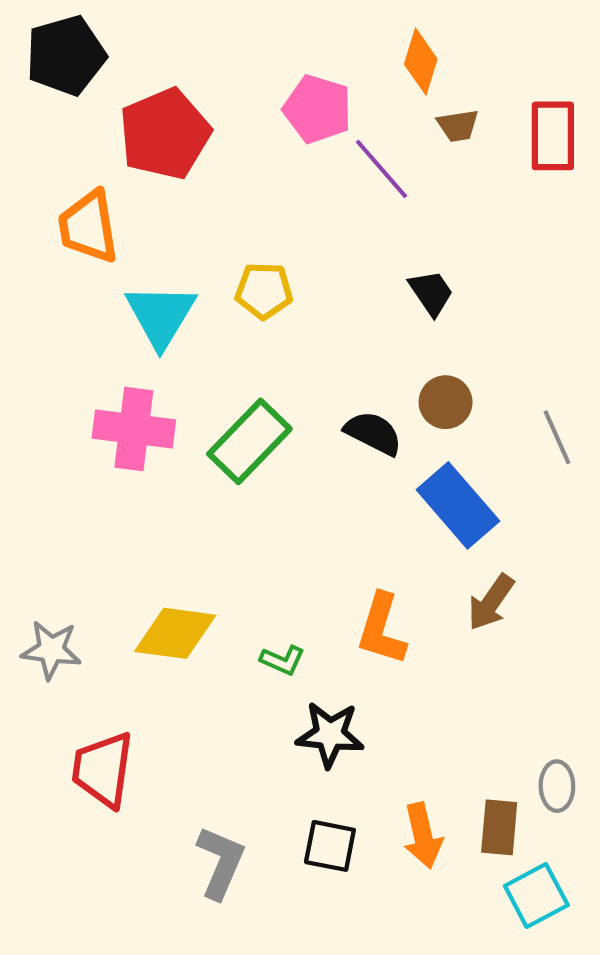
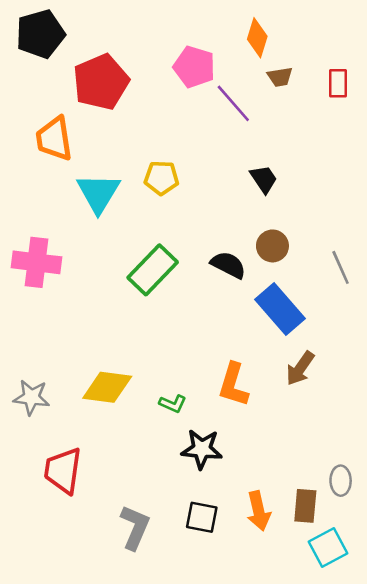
red rectangle: (553, 136) -> (338, 83), size x0.7
pink cross: (134, 429) -> (37, 262), moved

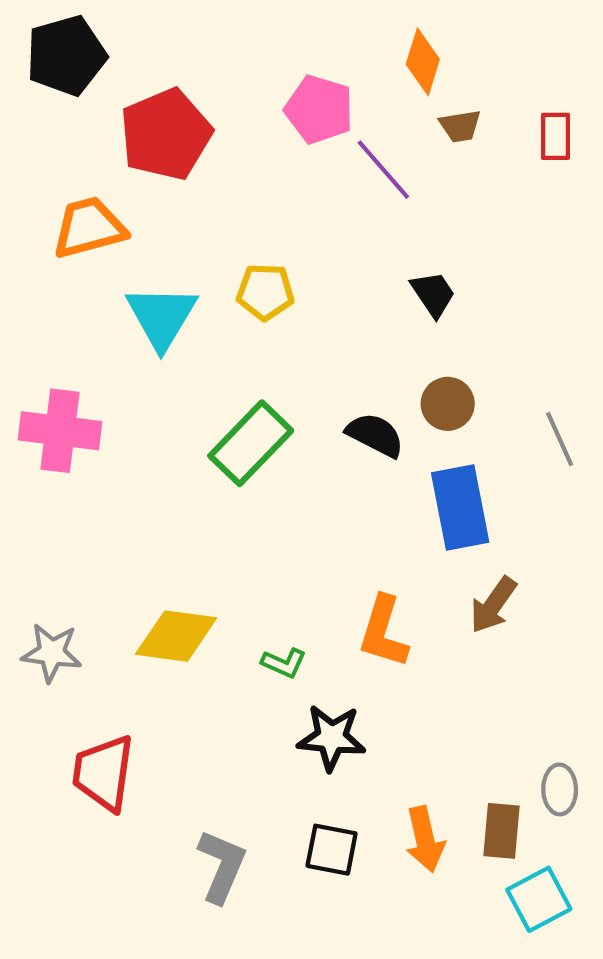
orange trapezoid: (54, 139) -> (89, 228), turned 84
blue rectangle: (280, 309) -> (460, 507), turned 30

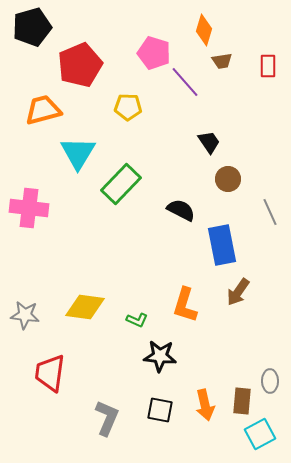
yellow pentagon: (265, 292) -> (128, 107), moved
brown circle: (448, 404) -> (228, 179), moved
green rectangle: (251, 443) -> (121, 184), moved

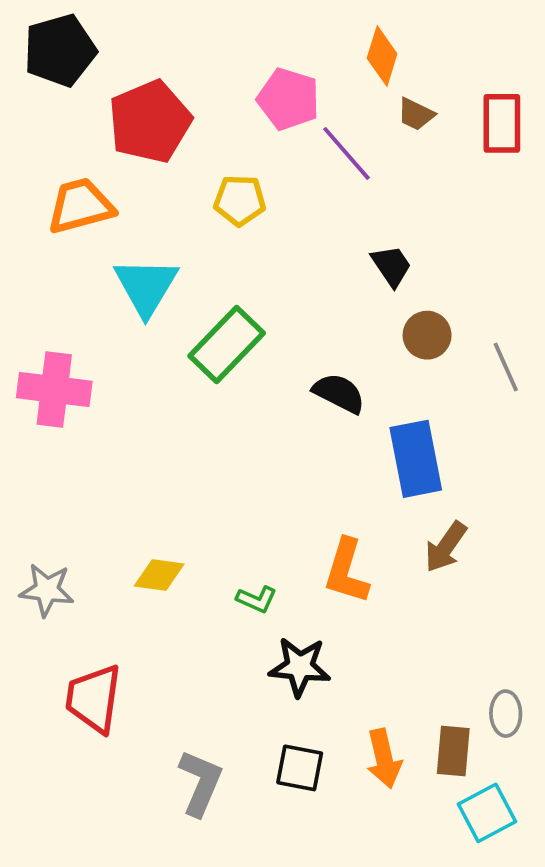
brown trapezoid: (222, 61) -> (416, 114), turned 35
red rectangle: (268, 66) -> (502, 123), size x1.4
gray line: (270, 212) -> (506, 367), moved
yellow diamond: (85, 307) -> (159, 575), size x0.7

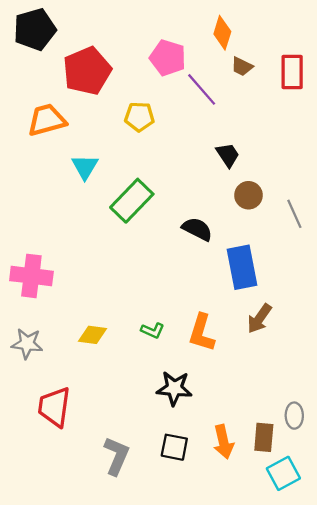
cyan triangle: (146, 286) -> (85, 167), size x0.7
pink cross: (54, 389) -> (31, 276), moved
green L-shape: (257, 599) -> (153, 330), moved

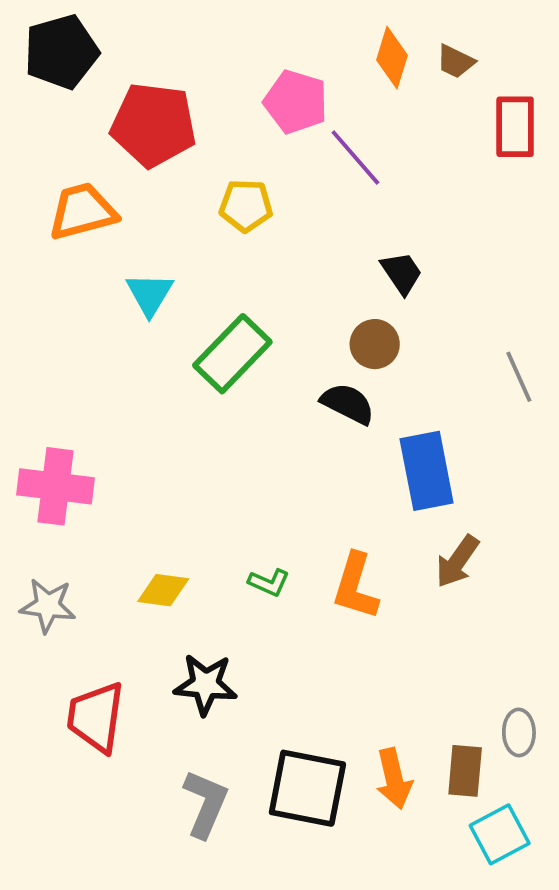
brown trapezoid: (242, 67) -> (455, 61), moved
red pentagon: (87, 71) -> (154, 125), turned 30
brown circle: (248, 195) -> (375, 344), moved
black star: (174, 388) -> (205, 684), moved
black square: (174, 447) -> (307, 788), size x1.6

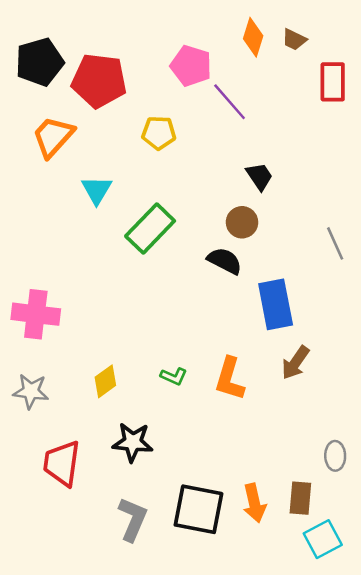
black pentagon: (61, 52) -> (39, 62), moved
orange trapezoid: (82, 211) -> (53, 137), turned -33
yellow diamond: (163, 590) -> (105, 381), turned -44
gray ellipse: (519, 732) -> (335, 456), moved

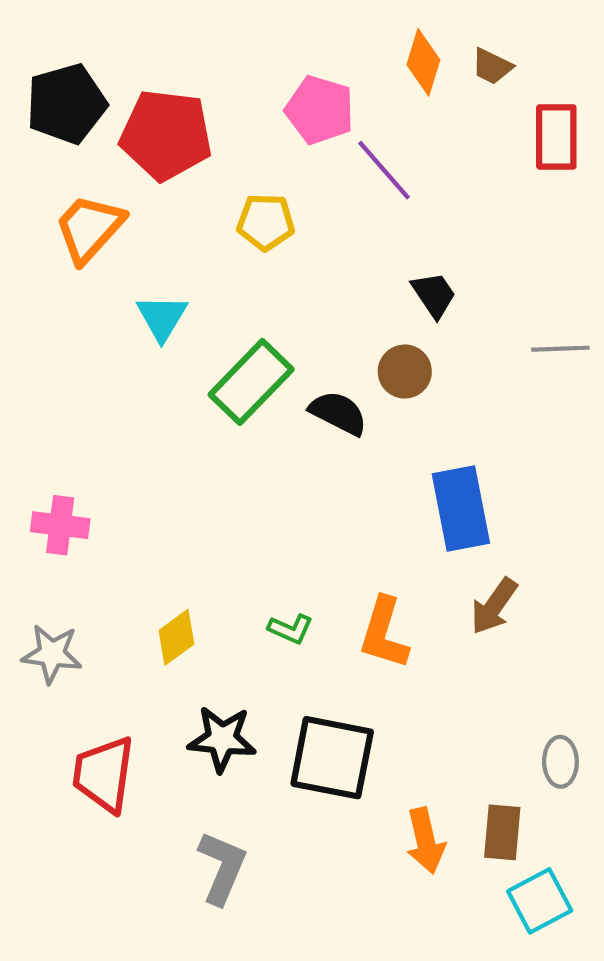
gray line: (335, 243) -> (560, 349), moved, turned -68
black semicircle: (225, 261) -> (338, 413), moved
pink cross: (36, 314) -> (60, 525), size x0.7
black square: (199, 509) -> (332, 758), moved

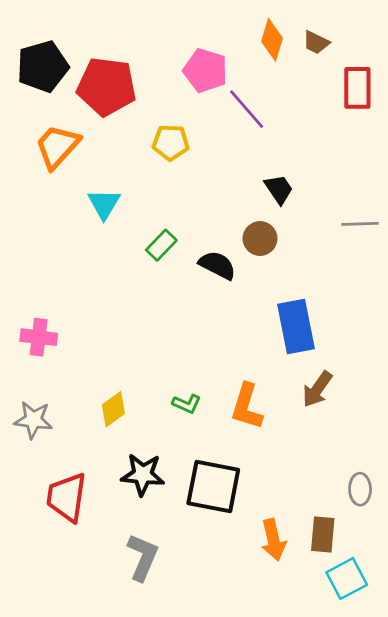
green rectangle: (251, 382) -> (161, 245), size x0.6

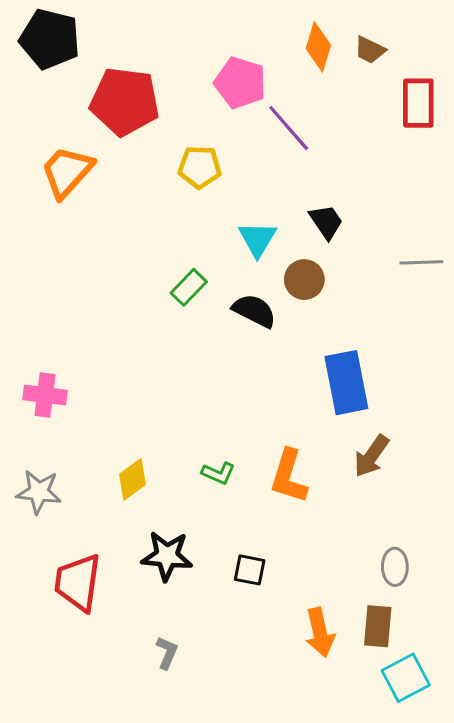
black pentagon: (43, 66) -> (50, 39), moved, turned 30
cyan triangle: (104, 204) -> (257, 239), moved
black square: (213, 487) -> (250, 570), size x0.5
gray ellipse: (360, 489) -> (395, 567), moved
gray L-shape: (143, 557) -> (167, 653), size x0.6

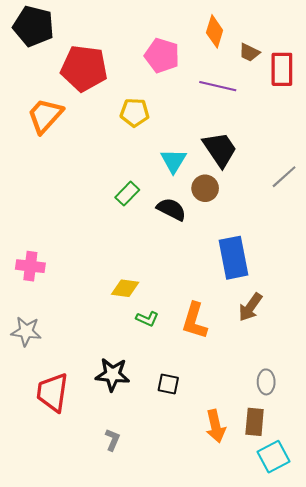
brown trapezoid: (370, 50) -> (249, 52), moved
purple line: (289, 128) -> (218, 86), moved, turned -36
black trapezoid: (326, 222) -> (220, 149), size x1.5
gray line: (421, 262) -> (284, 177), turned -40
yellow diamond: (133, 479) -> (125, 288), moved, turned 44

